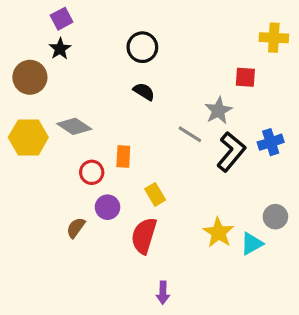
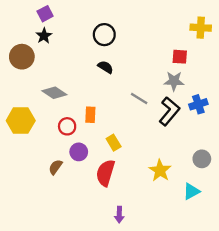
gray star: (218, 111) -> (174, 81), moved, turned 30
yellow hexagon: (28, 137) -> (21, 121), moved
cyan triangle: (252, 244) -> (191, 191), moved

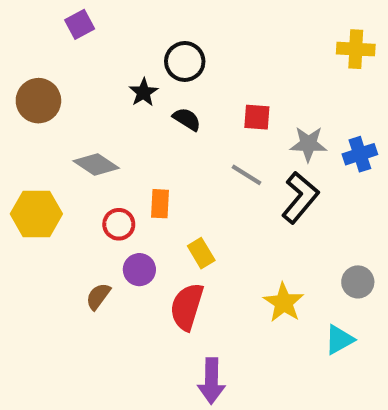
black star: (44, 36) -> (144, 92), moved
red square: (180, 57) -> (257, 117), moved
blue cross: (198, 104) -> (360, 154), moved
purple arrow: (119, 215) -> (212, 381), size x1.5

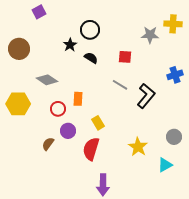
gray star: (308, 144) -> (150, 35), moved

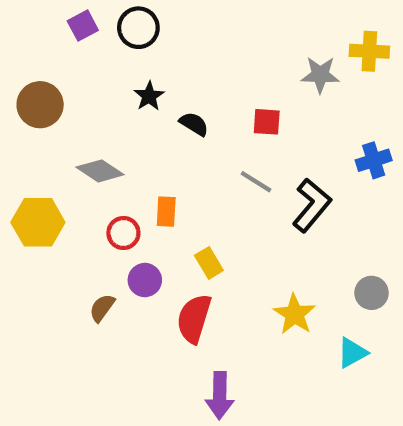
black circle: (90, 30) -> (138, 28), moved

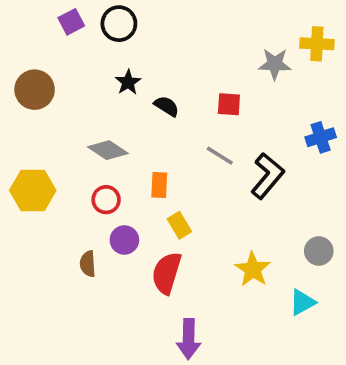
gray diamond: (100, 171) -> (108, 150), moved
orange rectangle: (166, 212) -> (159, 185), moved
brown semicircle: (102, 308) -> (88, 264), turned -40

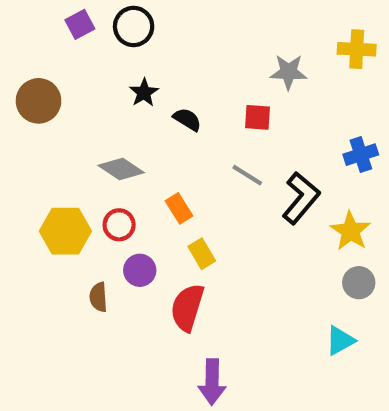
gray star: (275, 64) -> (289, 72), moved
orange rectangle: (159, 185) -> (179, 208), turned -35
yellow hexagon: (33, 190) -> (65, 231), moved
yellow star: (253, 269) -> (350, 231), moved

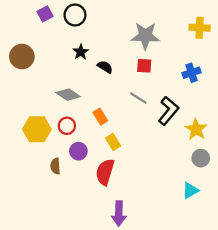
gray star: (289, 72) -> (145, 36), moved, size x1.4
blue cross: (361, 155) -> (192, 73), moved

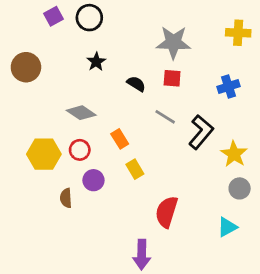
black semicircle: (105, 67) -> (136, 84), moved
red semicircle: (105, 172) -> (167, 212), moved

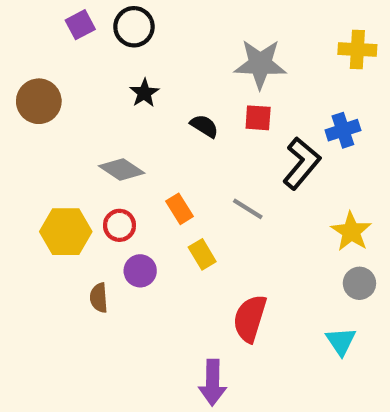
gray line: (165, 117) -> (248, 209), moved
black L-shape: (201, 132) -> (302, 163), moved
cyan triangle: (227, 227) -> (341, 341), turned -35

